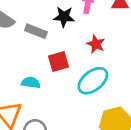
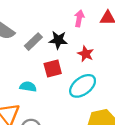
black star: (64, 17) -> (58, 40), moved
gray rectangle: (36, 31) -> (33, 42), turned -66

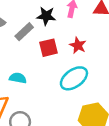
black star: (58, 40) -> (46, 16), moved
red square: (53, 69) -> (48, 48), moved

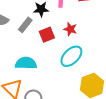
cyan semicircle: (18, 78) -> (26, 63), size x1.5

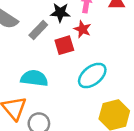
red star: (70, 29) -> (82, 29), moved

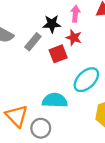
cyan semicircle: (34, 78) -> (55, 100), moved

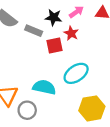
pink arrow: (75, 14) -> (76, 12), turned 40
gray rectangle: (33, 42) -> (34, 31), turned 63

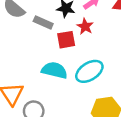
cyan semicircle: (44, 87) -> (54, 70), moved

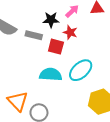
red square: (66, 40) -> (56, 47), turned 35

